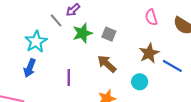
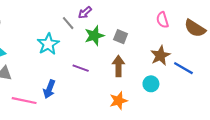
brown arrow: (107, 64) -> (118, 66), turned 48
blue arrow: (30, 68) -> (49, 89), moved
purple line: (69, 78) -> (81, 68), moved, turned -70

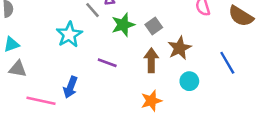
gray square: (121, 37) -> (154, 26), turned 32
brown star: (160, 56) -> (180, 48), moved
blue line: (183, 68) -> (227, 63), turned 30

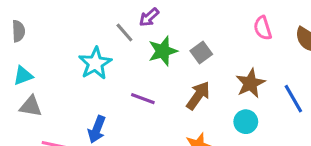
brown star: (180, 48) -> (250, 83), moved
brown arrow: (151, 60) -> (198, 96), turned 35

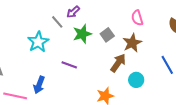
pink semicircle: (263, 28) -> (137, 18), moved
brown star: (250, 83) -> (132, 43), moved
brown arrow: (198, 96) -> (118, 63), moved

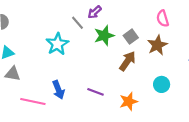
brown arrow: (118, 63) -> (128, 61), moved
purple line: (69, 65) -> (96, 92), moved
blue arrow: (39, 85) -> (58, 90), turned -42

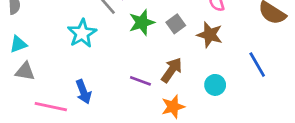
brown star: (157, 45) -> (210, 35), turned -30
brown arrow: (128, 61) -> (172, 70), moved
purple line: (96, 92) -> (140, 81), moved

